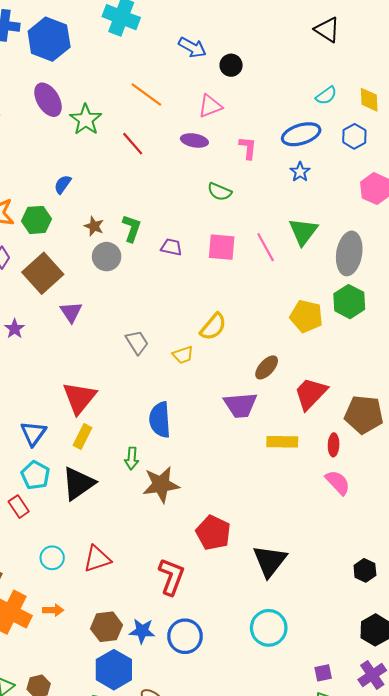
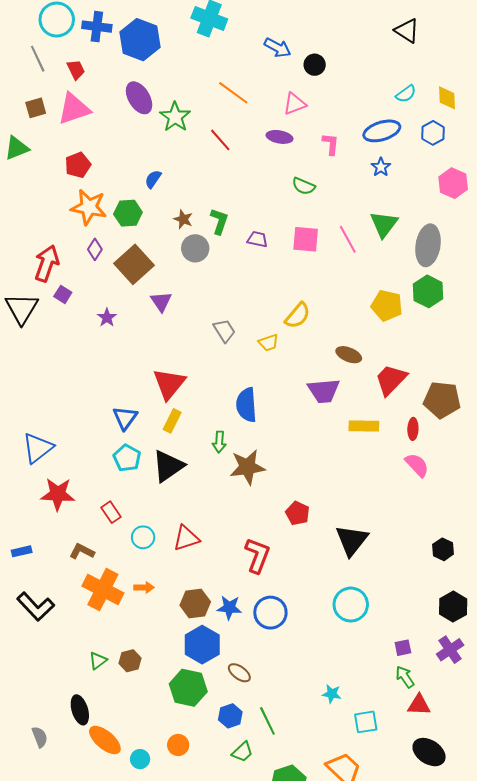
brown ellipse: (267, 367) -> (349, 355), turned 70
red rectangle: (19, 507) -> (111, 512), moved
red pentagon: (213, 533) -> (298, 513), size x0.7

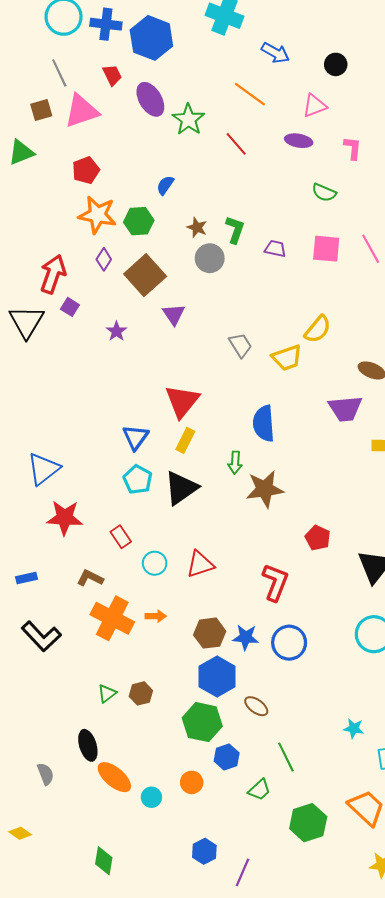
blue arrow: (277, 48) -> (275, 53), moved
gray line: (38, 59) -> (59, 73), moved
red trapezoid: (76, 70) -> (112, 75), moved
yellow trapezoid: (268, 343) -> (287, 358), size x1.4
blue hexagon: (230, 716) -> (227, 757), moved

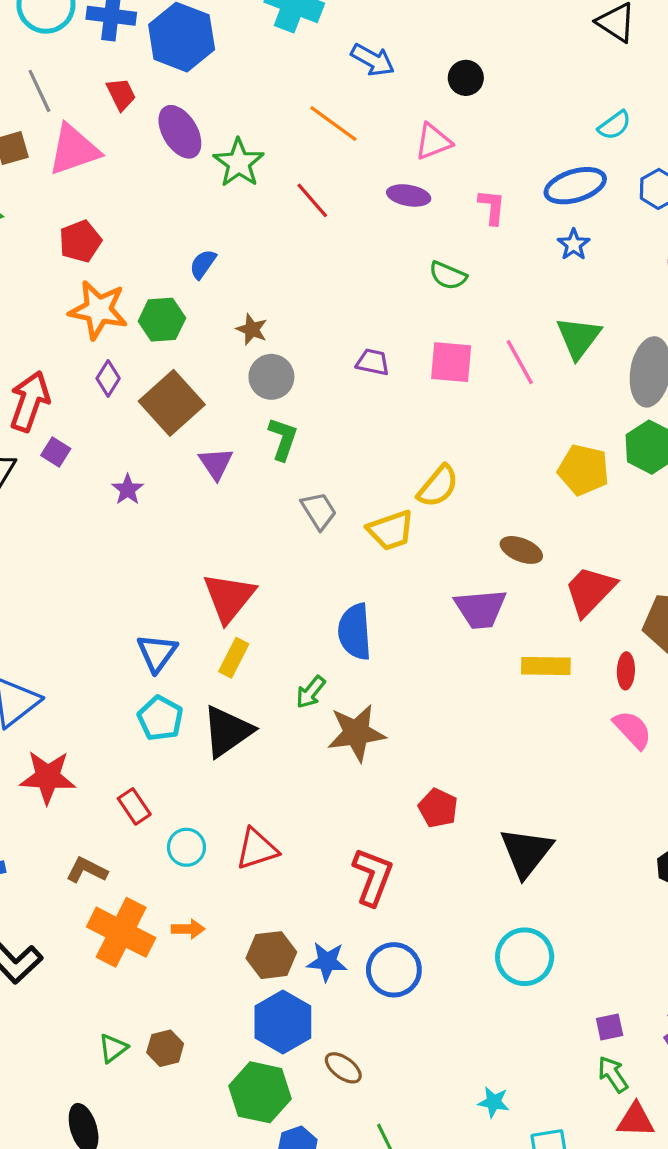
green L-shape: (235, 230) -> (283, 439), moved
green arrow: (235, 463) -> (311, 692), turned 35

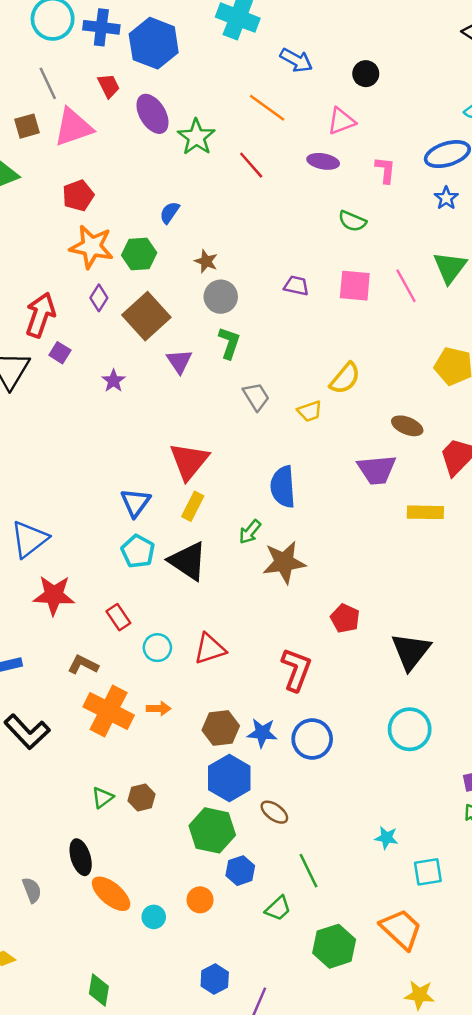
yellow trapezoid: (391, 530) -> (310, 411), size x0.7
black triangle: (227, 731) -> (188, 561), turned -51

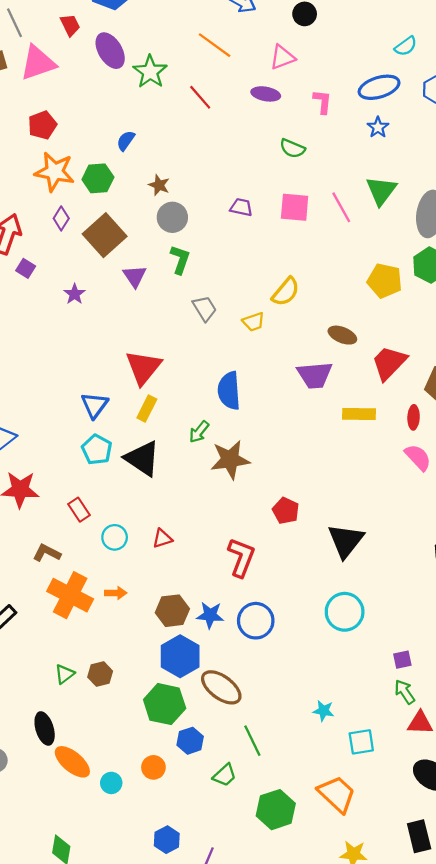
red triangle: (210, 649) -> (162, 538), size x0.7
brown ellipse: (274, 812) -> (221, 687), size x1.6

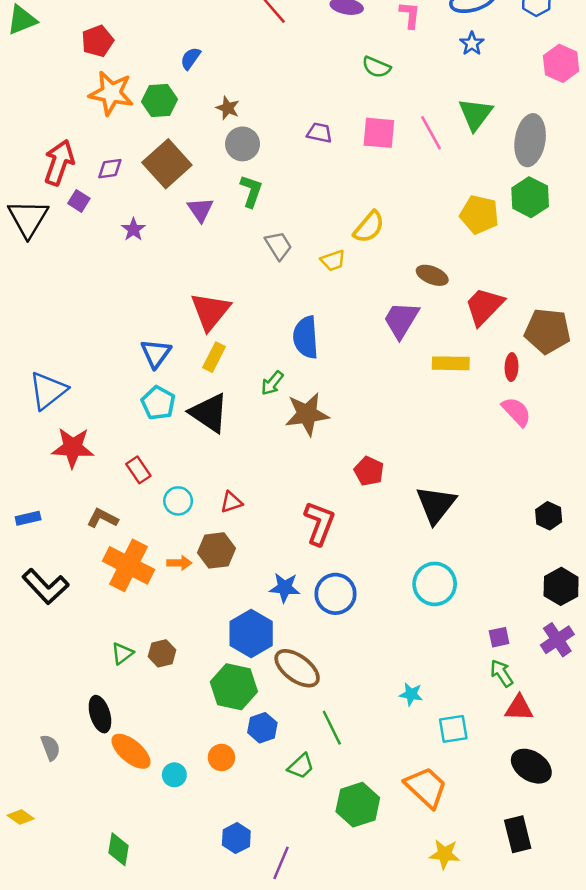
purple diamond: (61, 218) -> (110, 169), moved, turned 50
purple trapezoid: (315, 375) -> (401, 320), turned 126
brown hexagon: (172, 611) -> (216, 550), moved

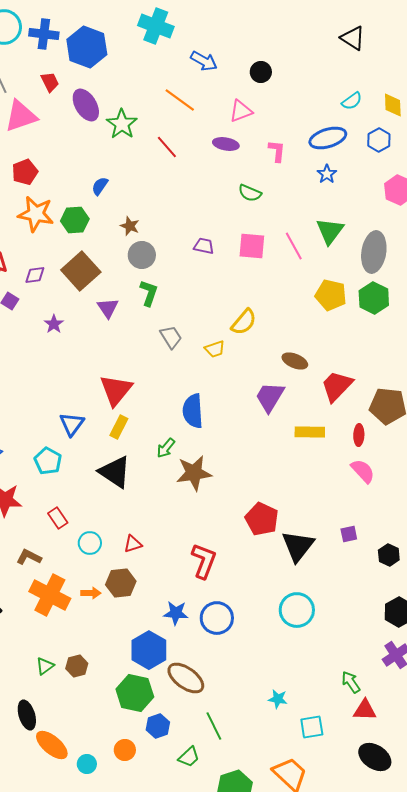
yellow pentagon: (479, 215) -> (331, 295), moved
cyan pentagon: (158, 403) -> (48, 461), moved
red pentagon: (369, 471) -> (262, 519), moved, size x1.4
purple square: (499, 637) -> (349, 534), moved

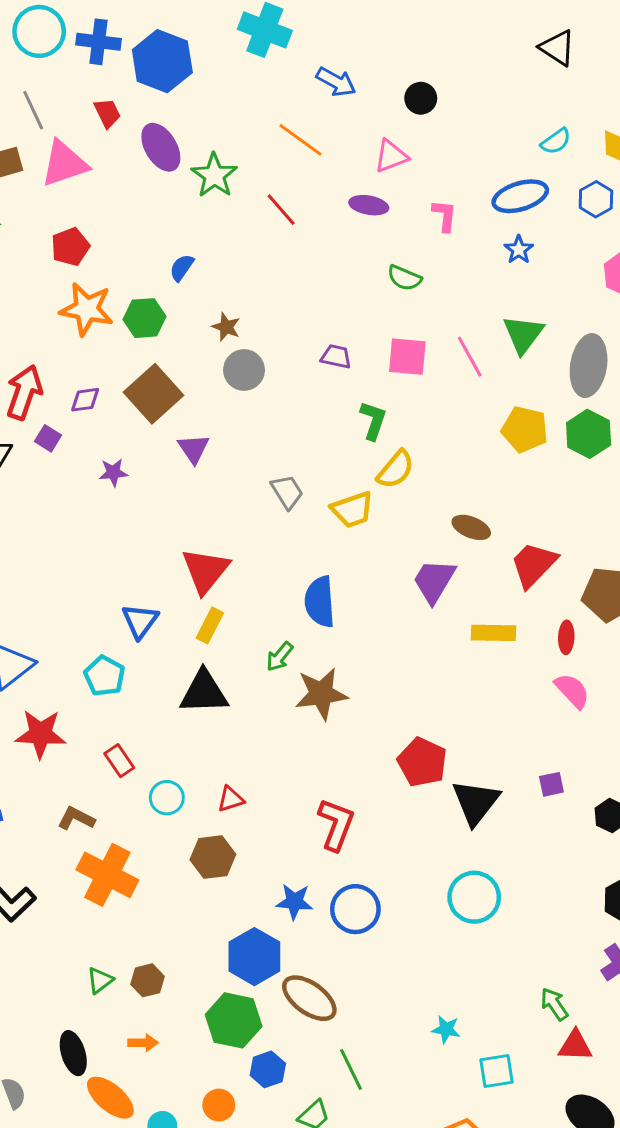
green L-shape: (149, 293) -> (373, 420), moved
purple star: (54, 324) -> (113, 472), turned 30
yellow trapezoid: (215, 349) -> (352, 510), size x1.4
black triangle: (115, 472) -> (204, 692), turned -36
orange arrow: (91, 593) -> (143, 1043), moved

